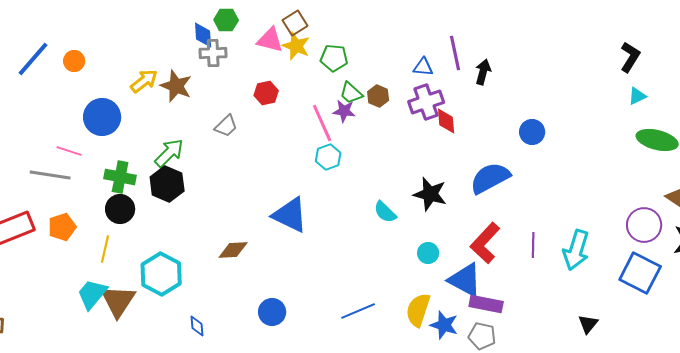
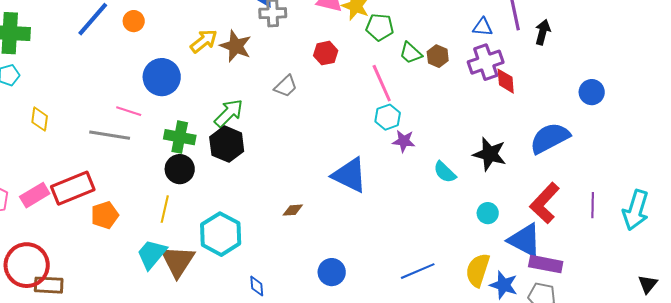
green pentagon: (334, 58) -> (380, 27), moved
purple star: (344, 111) -> (404, 141), moved
orange pentagon: (62, 227) -> (105, 215), moved
brown diamond: (233, 250) -> (293, 210), size x0.7

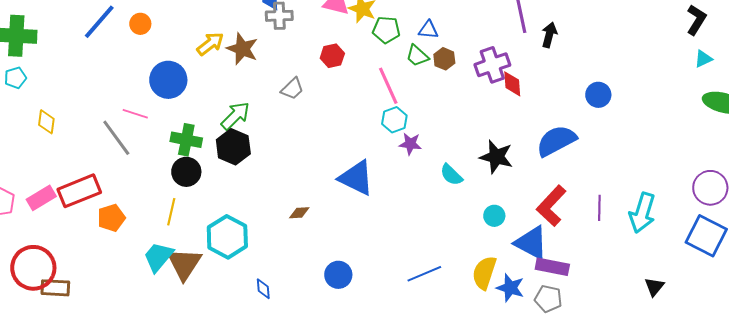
blue triangle: (483, 27) -> (428, 30), moved
gray line: (110, 135) -> (116, 138), turned 45

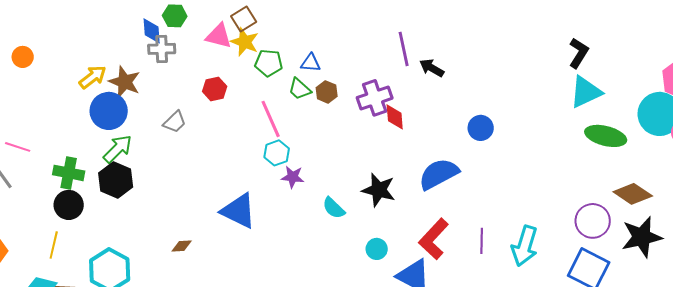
black arrow: (549, 35) -> (432, 68), turned -75
cyan triangle: (703, 59) -> (586, 92), size x1.8
blue circle: (168, 80) -> (109, 111), moved

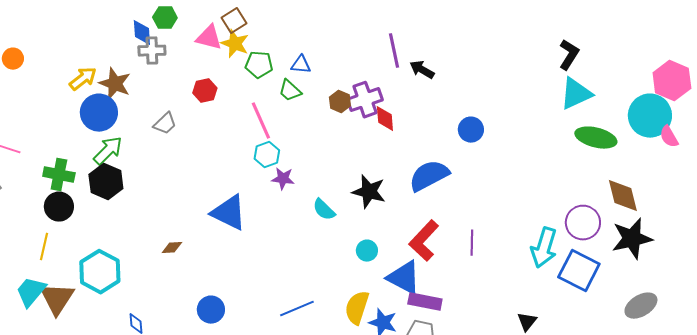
brown hexagon: (327, 92) -> (340, 102), moved
brown diamond: (633, 194) -> (623, 196), turned 42
cyan arrow: (525, 246) -> (544, 248), moved

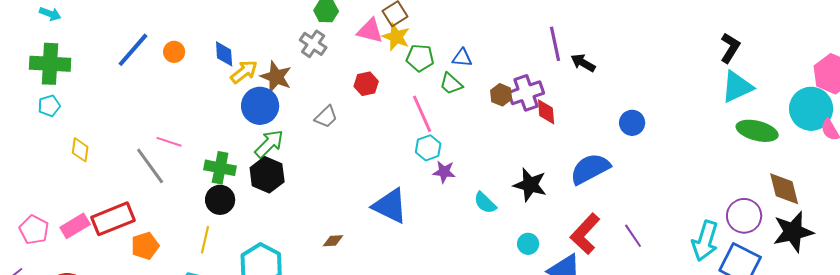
blue diamond: (142, 33) -> (224, 54), moved
gray cross: (152, 51) -> (313, 44), turned 36
purple line: (472, 243) -> (633, 236), turned -35

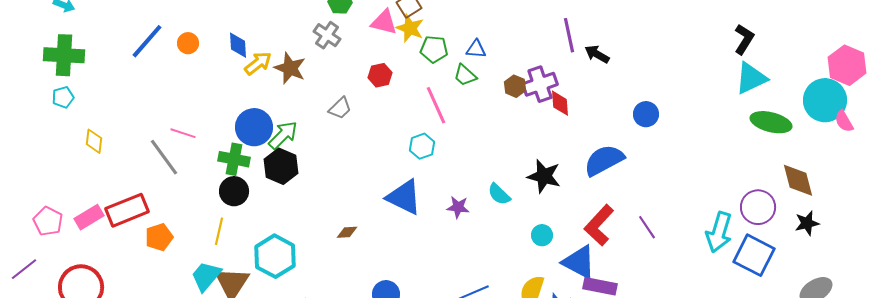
blue circle: (260, 106) -> (254, 127), moved
cyan hexagon: (428, 148) -> (422, 146), moved
purple star: (444, 172) -> (458, 207), moved
black star: (793, 232) -> (807, 223), size x0.6

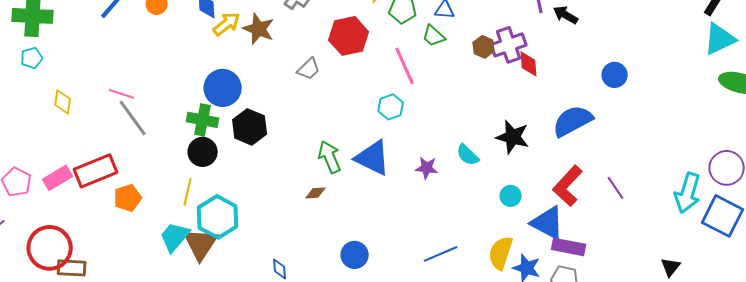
red hexagon: (380, 75) -> (349, 36), size x1.6
pink line: (183, 133) -> (122, 94), moved
green arrow: (283, 135) -> (330, 157), moved, turned -68
cyan hexagon: (275, 256) -> (218, 217), moved

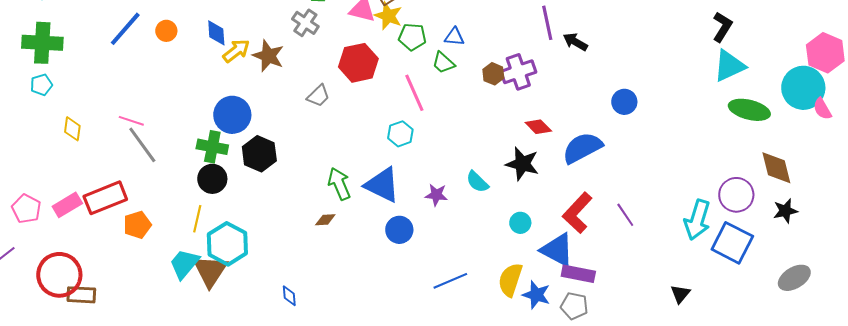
red diamond: (529, 64) -> (538, 127), moved, turned -40
blue circle: (355, 255) -> (399, 230), moved

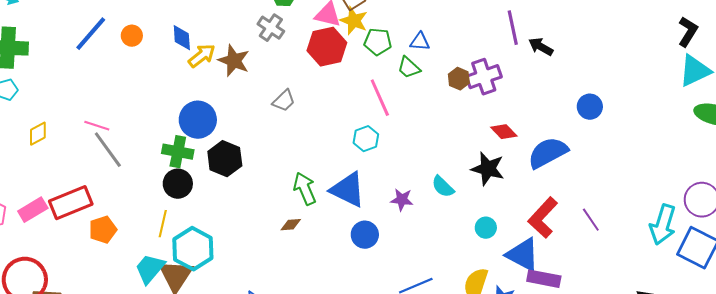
red hexagon: (358, 63) -> (327, 47), moved
yellow diamond: (72, 129) -> (38, 134), turned 55

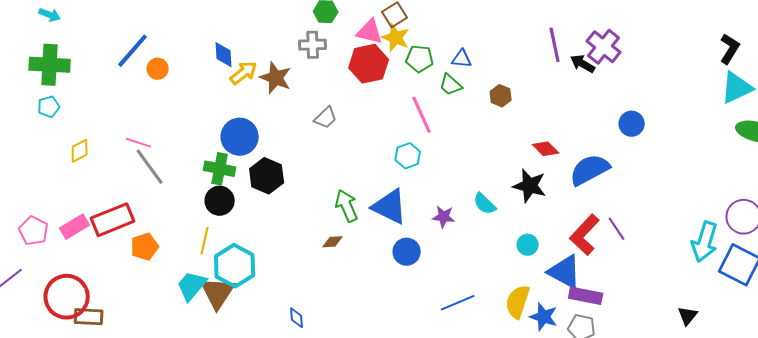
gray cross: (271, 28) -> (313, 45), turned -36
orange circle: (132, 36) -> (158, 69), moved
purple cross: (484, 77) -> (604, 47), moved, turned -32
purple line: (591, 220) -> (617, 229), moved

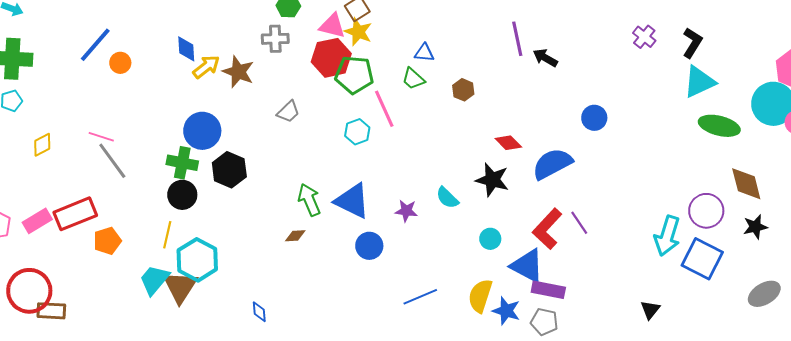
purple cross: (604, 47) -> (644, 37), moved, size x0.7
green pentagon: (420, 59) -> (354, 75), moved, size x1.4
cyan hexagon: (408, 156) -> (357, 132), moved

